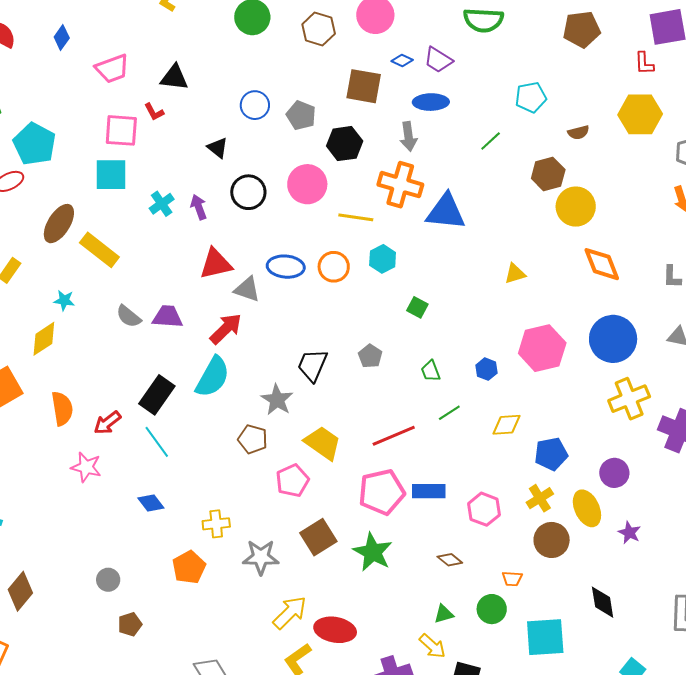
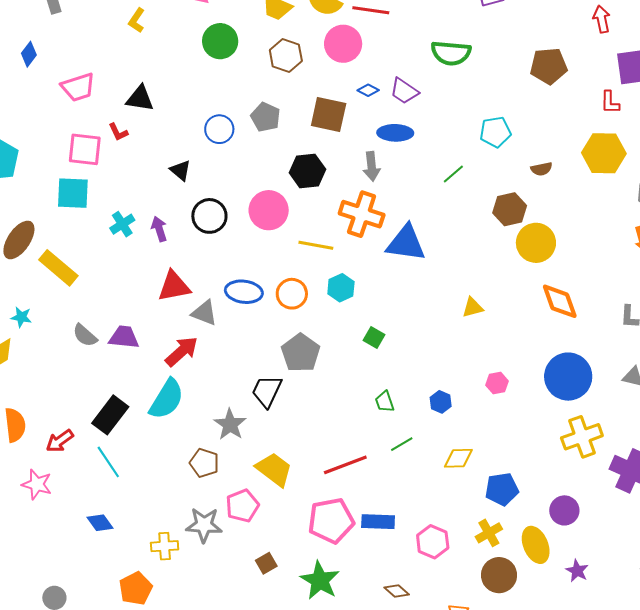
gray pentagon: (301, 115) -> (266, 117), moved
pink hexagon: (542, 348) -> (497, 383), size x0.5
gray pentagon: (370, 356) -> (301, 353), moved, size x1.6
brown square: (318, 537) -> (266, 563), size x0.6
gray star: (261, 557) -> (204, 525), moved

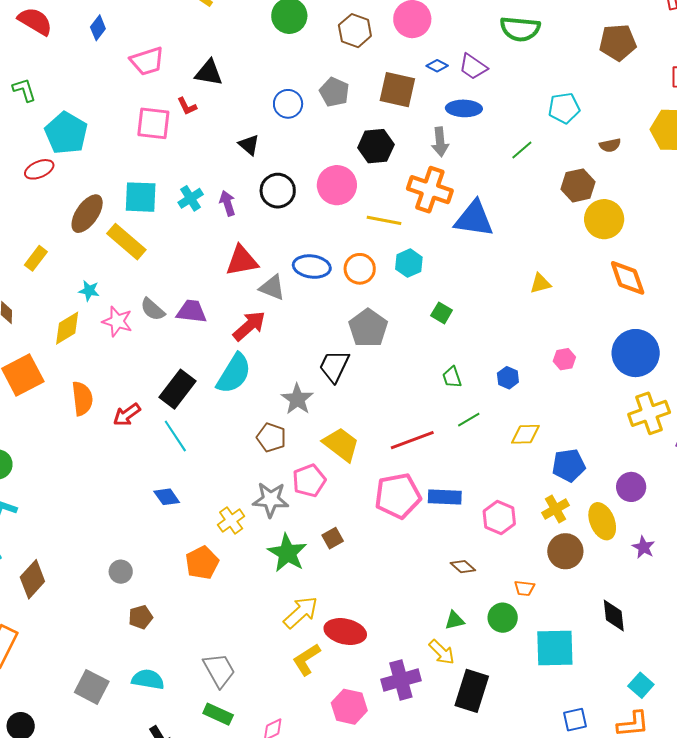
cyan square: (73, 193) -> (141, 197), moved
pink star: (37, 484) -> (117, 321), moved
yellow cross: (165, 546) -> (231, 520), turned -32
green star: (320, 580) -> (287, 553), moved

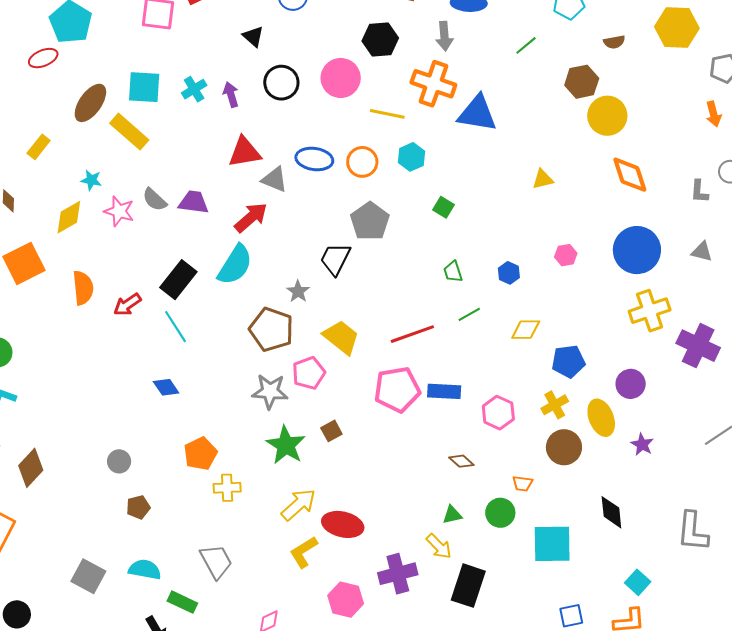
gray star: (297, 399) -> (298, 291), size x0.7
brown pentagon: (271, 438) -> (271, 329), size x1.5
yellow cross: (231, 520) -> (227, 488), moved, turned 32
green rectangle: (218, 714) -> (182, 602), moved

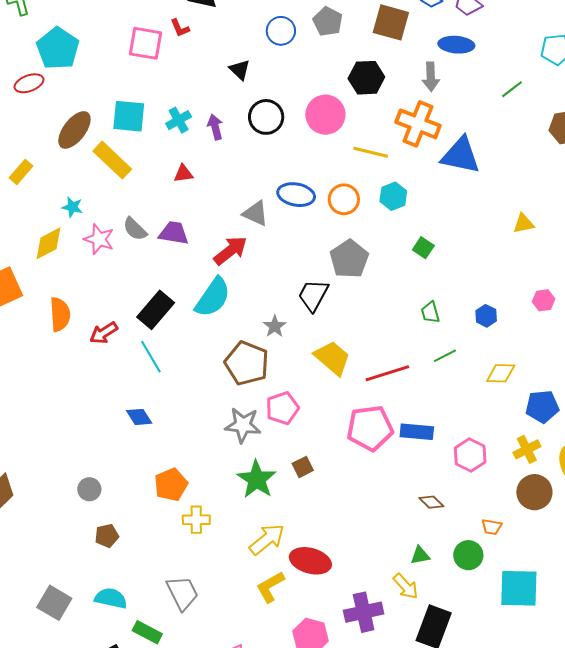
red triangle: (245, 152) -> (183, 174), moved, size x0.6
yellow trapezoid: (341, 337) -> (332, 358), moved

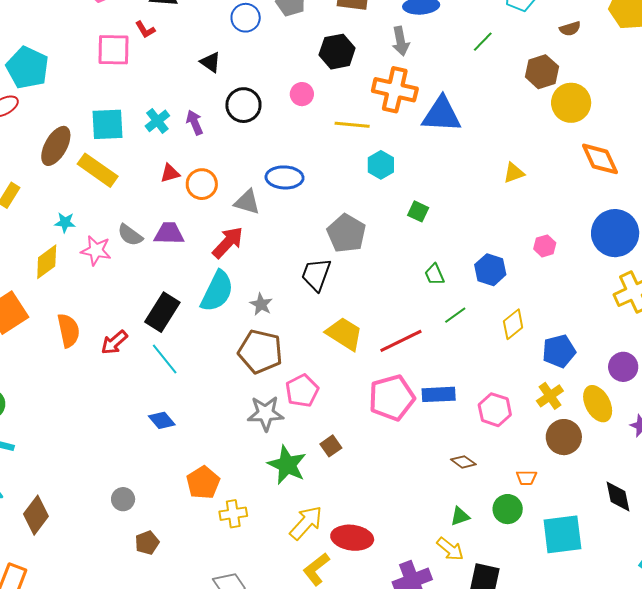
pink circle: (325, 115) -> (302, 94), size x0.6
orange circle: (344, 199) -> (202, 184), moved
blue hexagon: (486, 316) -> (490, 270), size x1.4
gray star: (275, 326) -> (261, 304), moved
yellow diamond: (501, 373) -> (513, 324), turned -32

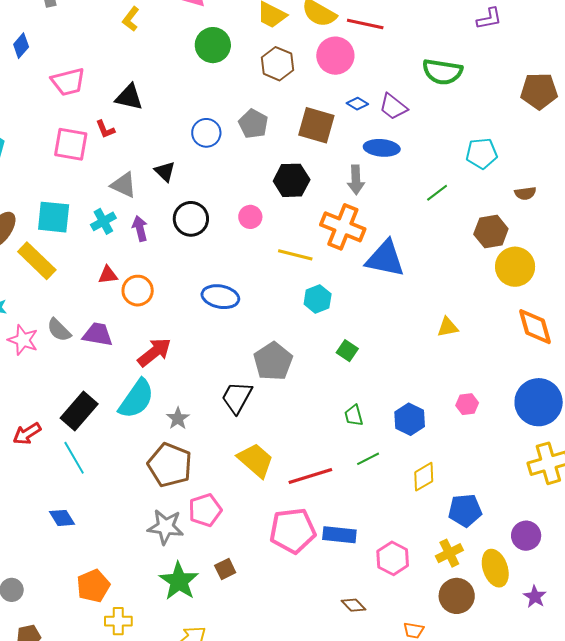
gray triangle: (247, 202) -> (124, 185), moved

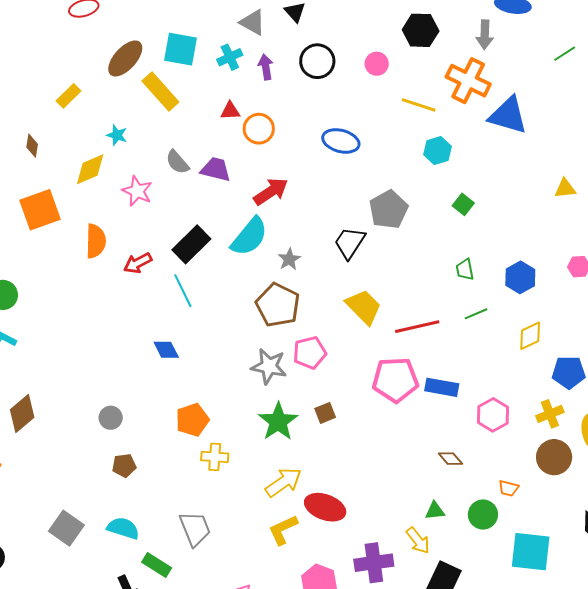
pink star: (23, 340) -> (137, 191), moved

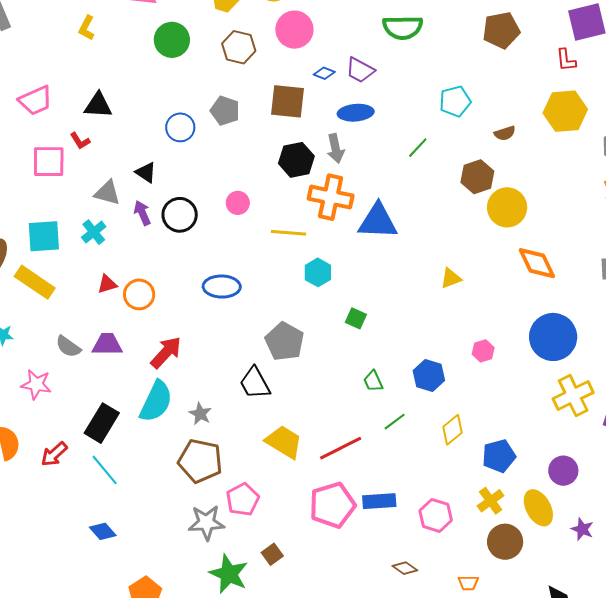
black hexagon: (421, 30) -> (296, 160), moved
purple arrow: (266, 67) -> (142, 213), moved
black trapezoid: (350, 243) -> (255, 383), turned -48

